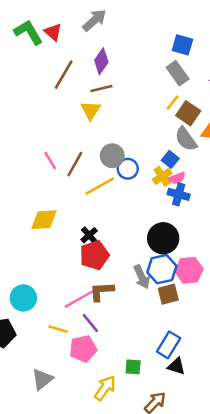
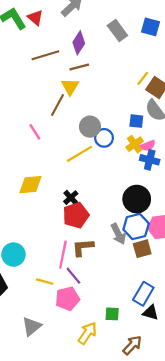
gray rectangle: (178, 73) -> (117, 31), moved
brown line: (64, 75) -> (45, 55), turned 44
blue square: (170, 159) -> (136, 121), moved, turned -32
brown line: (75, 164) -> (58, 105), moved
pink line: (79, 299) -> (63, 255), turned -48

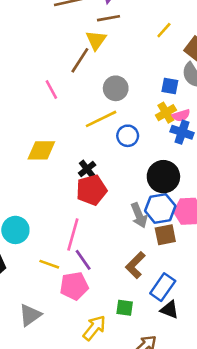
yellow line: (143, 78) -> (164, 30), moved
blue circle: (104, 138) -> (128, 136), moved
brown L-shape: (83, 247) -> (135, 265), moved, turned -45

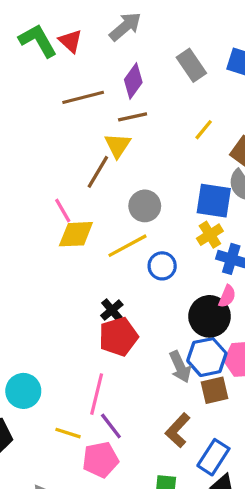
blue square: (170, 86) -> (214, 201), size x1.6
pink semicircle: (181, 115) -> (227, 296), moved, turned -48
yellow diamond: (41, 150) -> (76, 234), moved

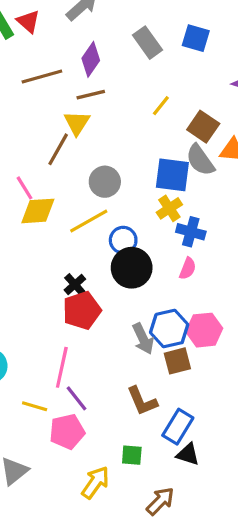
black circle: (210, 316) -> (132, 268), moved
brown L-shape: (178, 430) -> (142, 401), turned -64

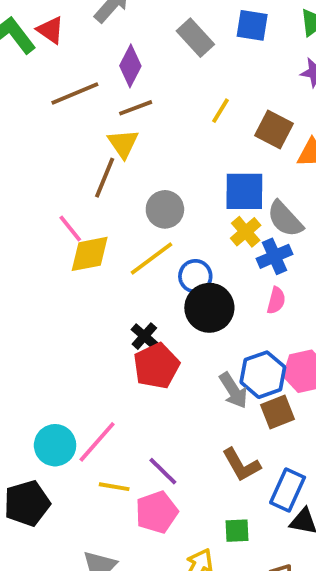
gray semicircle: (200, 160) -> (285, 219), moved
blue cross: (191, 232) -> (275, 256), turned -32
pink line: (62, 367) -> (97, 442), moved, turned 36

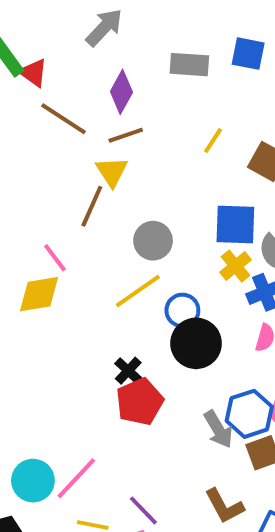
red triangle: (50, 30) -> (33, 73), moved
gray rectangle: (195, 38) -> (189, 65), turned -45
brown line: (75, 94) -> (63, 119), turned 54
yellow diamond: (90, 254) -> (39, 294), moved

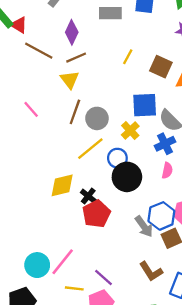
brown line: (92, 206) -> (75, 112), moved
pink line: (55, 258) -> (31, 109), moved
yellow cross: (236, 266) -> (130, 131), moved
yellow diamond: (39, 294) -> (62, 185), moved

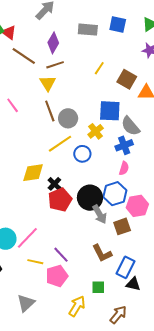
brown line: (75, 112) -> (50, 111), turned -45
black circle: (127, 177) -> (90, 198), moved
blue hexagon: (161, 216) -> (115, 194), moved

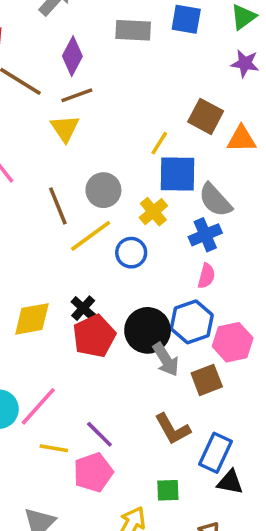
yellow line: (99, 68) -> (159, 143), moved
brown line: (50, 111) -> (58, 206), moved
yellow diamond: (33, 173) -> (32, 319), moved

